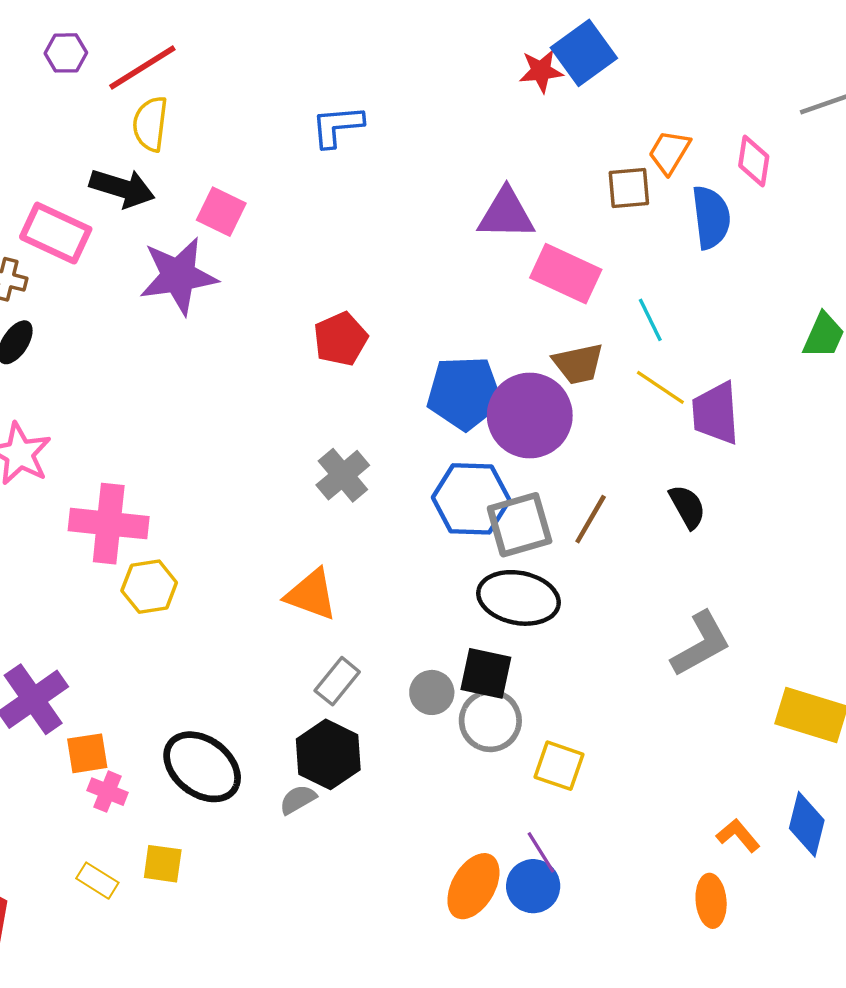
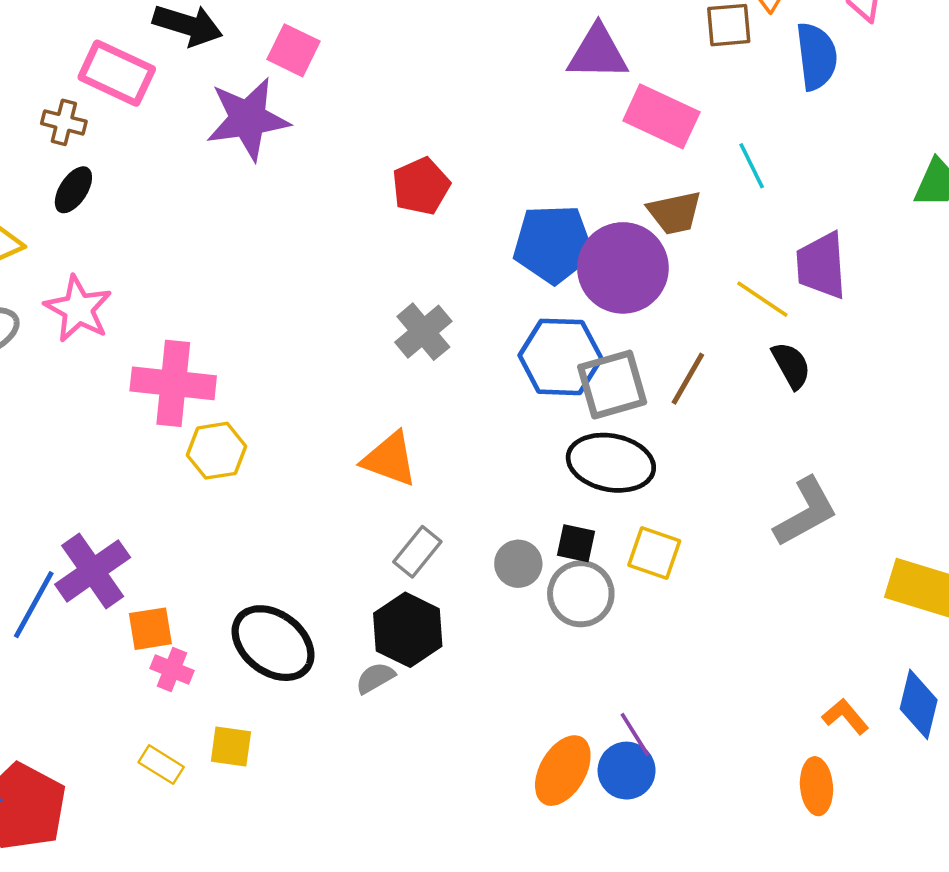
yellow line: (660, 387) -> (762, 299), moved
black square: (486, 673) -> (576, 543), size x0.7
yellow square: (559, 766) -> (654, 553), moved

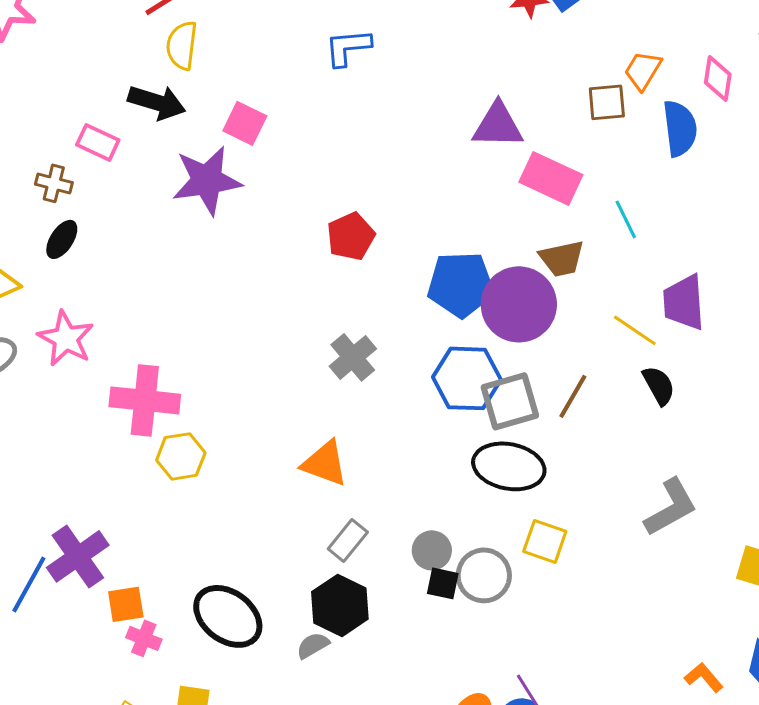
pink rectangle: (117, 73) -> (98, 142), size x0.7
black square: (576, 543) -> (443, 583), moved

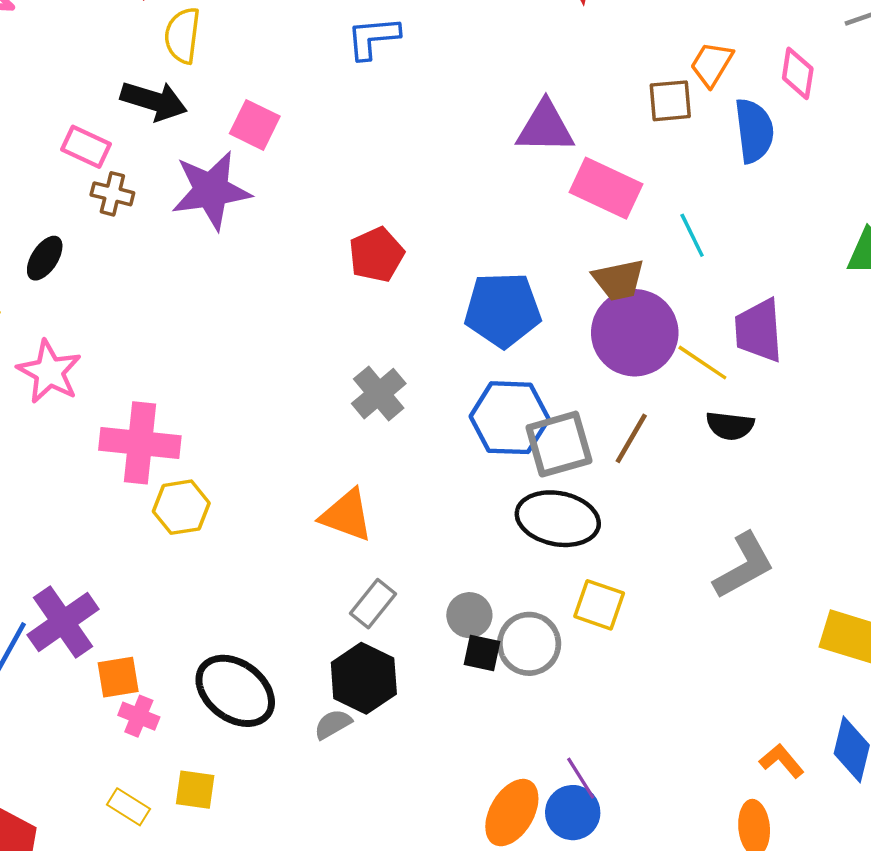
brown cross: (54, 183) -> (112, 194), moved
purple circle: (519, 304) -> (635, 333), moved
black semicircle: (659, 385) -> (730, 426), turned 126

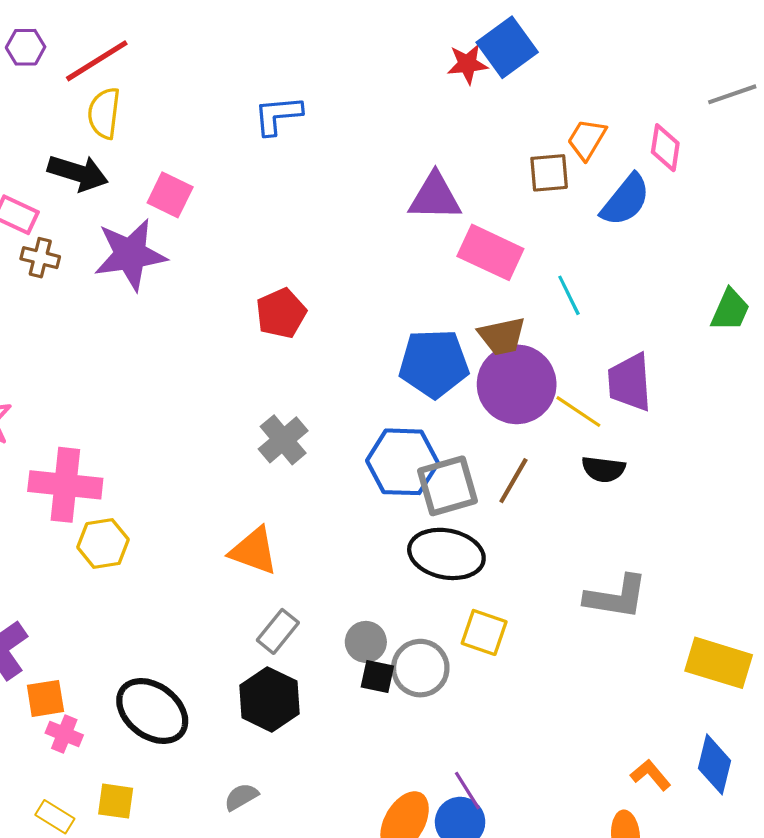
blue semicircle: (754, 131) -> (625, 200), turned 46
blue pentagon: (503, 310) -> (434, 363), moved
gray L-shape: (744, 566) -> (616, 597), turned 38
gray semicircle: (333, 724) -> (241, 797), moved

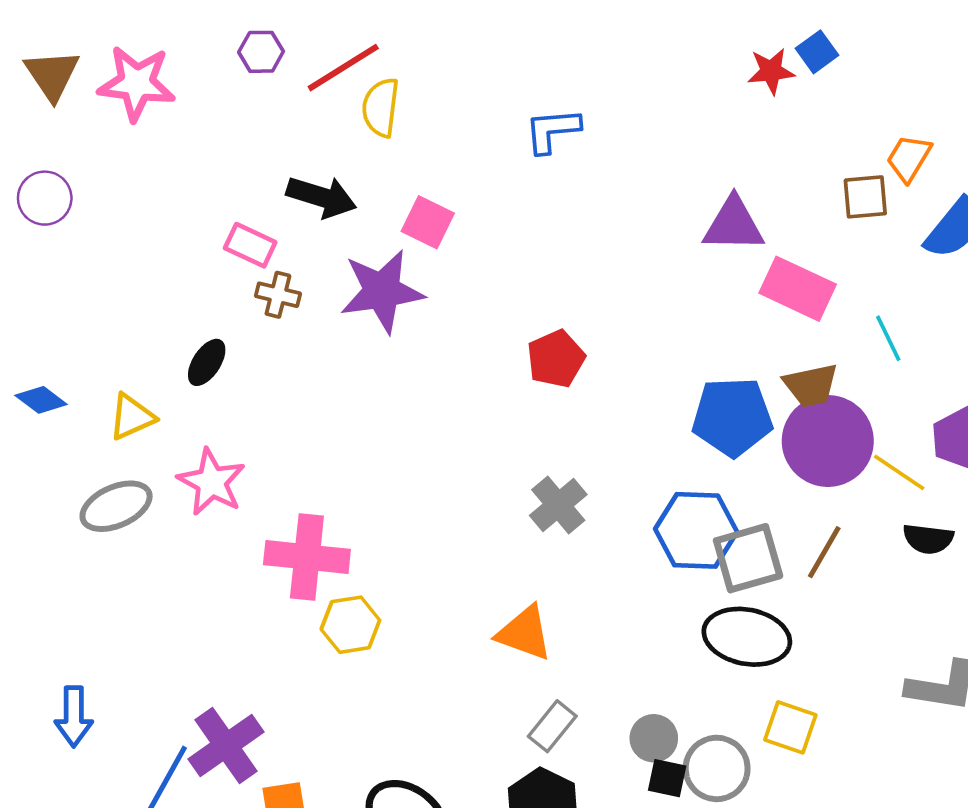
blue square: (507, 47) -> (817, 52), size x0.6
yellow semicircle: (104, 113) -> (381, 107), moved

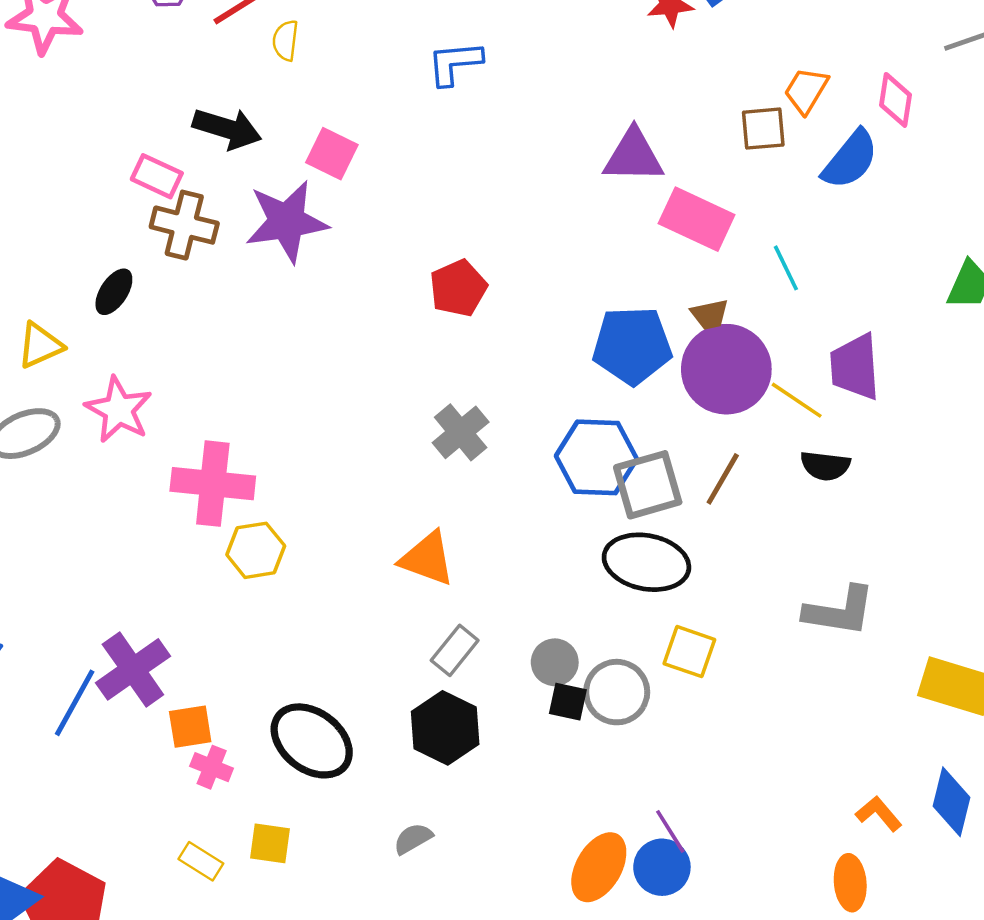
yellow semicircle: (381, 107) -> (285, 40), size x0.7
brown cross: (278, 295) -> (184, 225), size x1.5
brown trapezoid: (811, 385) -> (710, 314), size x0.7

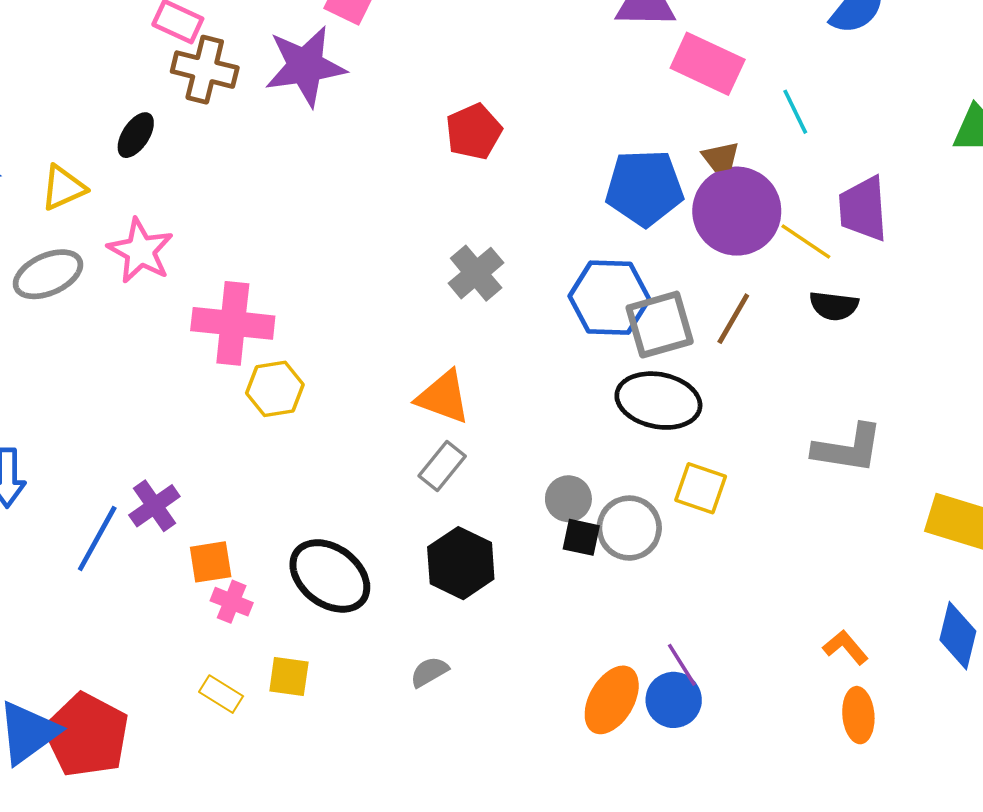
gray rectangle: (455, 650) -> (442, 466), moved
purple cross: (133, 669) -> (154, 506), size x0.7
orange L-shape: (879, 814) -> (846, 647), moved

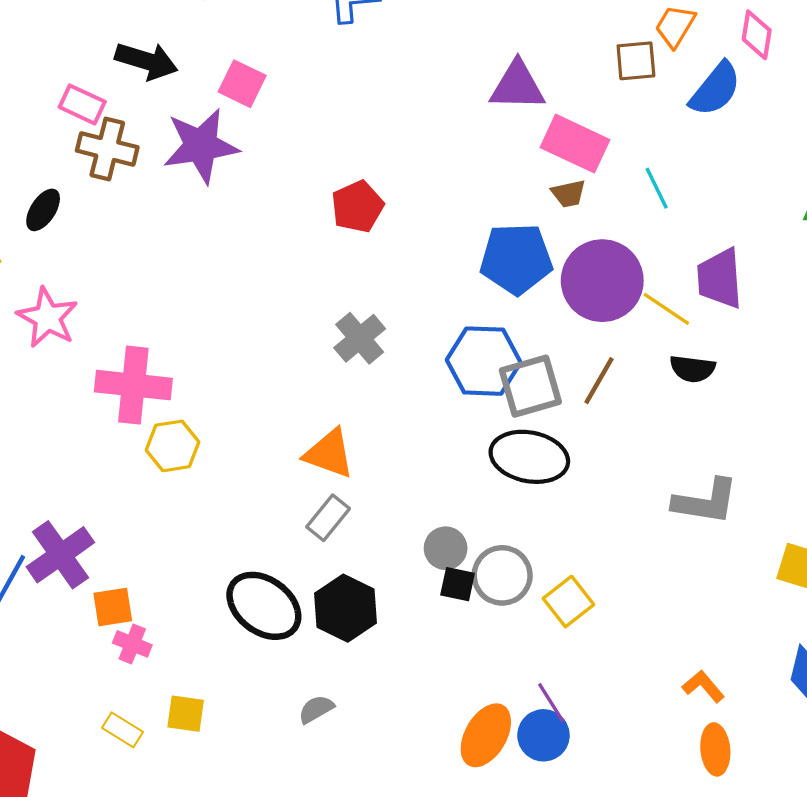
brown trapezoid: (720, 157) -> (568, 194), moved
yellow square: (701, 488) -> (568, 602), moved, turned 33
purple cross: (154, 506) -> (60, 555), size x1.4
black ellipse: (330, 576) -> (264, 606), moved

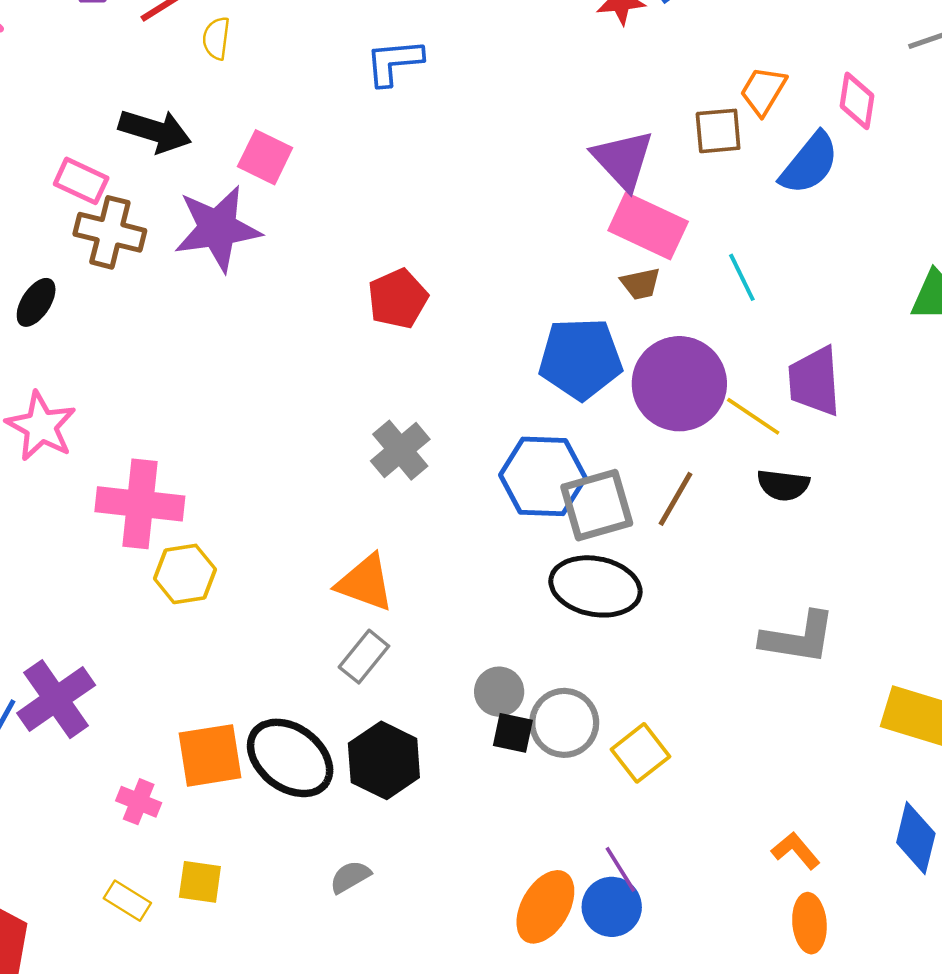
purple triangle: (517, 86) -> (623, 160), moved, turned 46
orange square: (113, 607) -> (210, 755), moved, size x1.4

